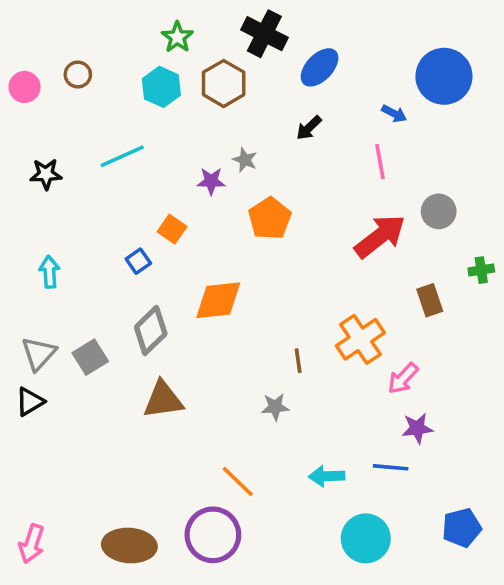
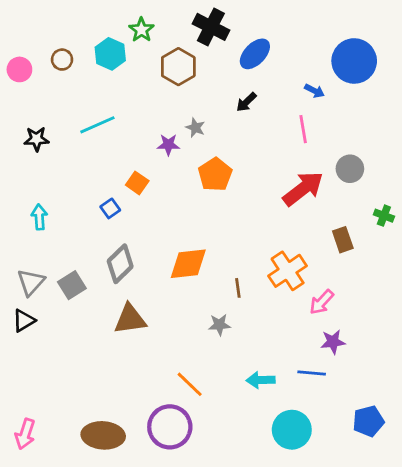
cyan hexagon: (161, 87) -> (110, 54), moved
green cross: (481, 270) -> (384, 216), turned 30
orange diamond: (218, 300) -> (188, 264), moved

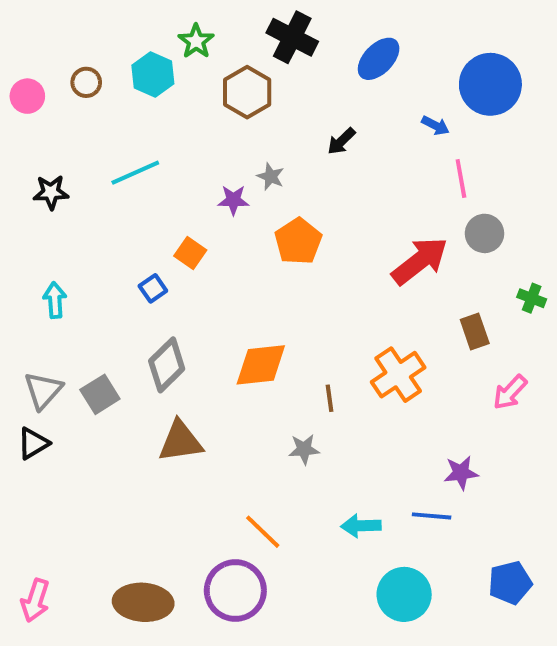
blue ellipse: (255, 54) -> (379, 59), moved
pink line: (303, 129) -> (461, 178), moved
pink arrow: (322, 302) -> (510, 392), moved

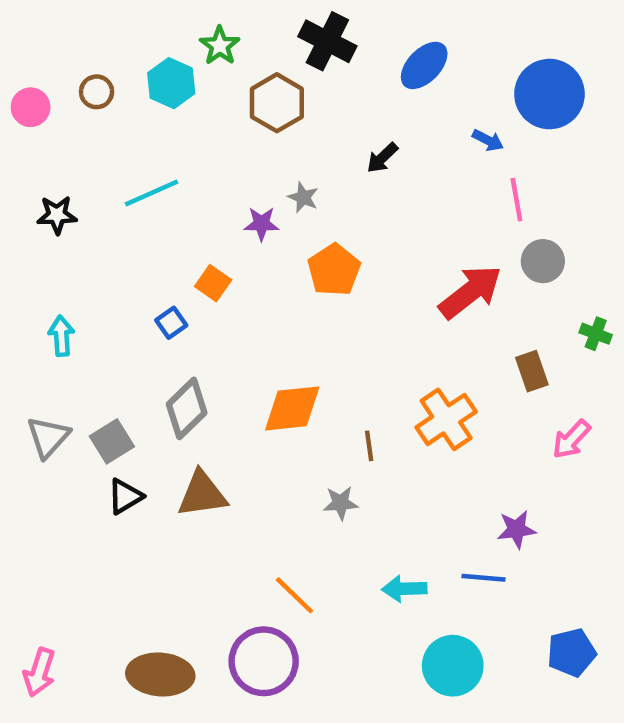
black triangle: (33, 443) -> (125, 496), moved

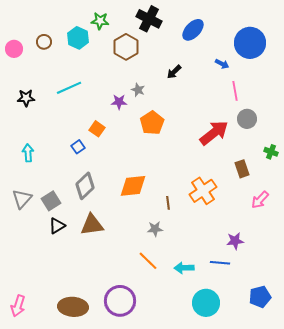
green star: (220, 46) -> (100, 21), turned -30
orange line: (294, 595) -> (148, 261), moved

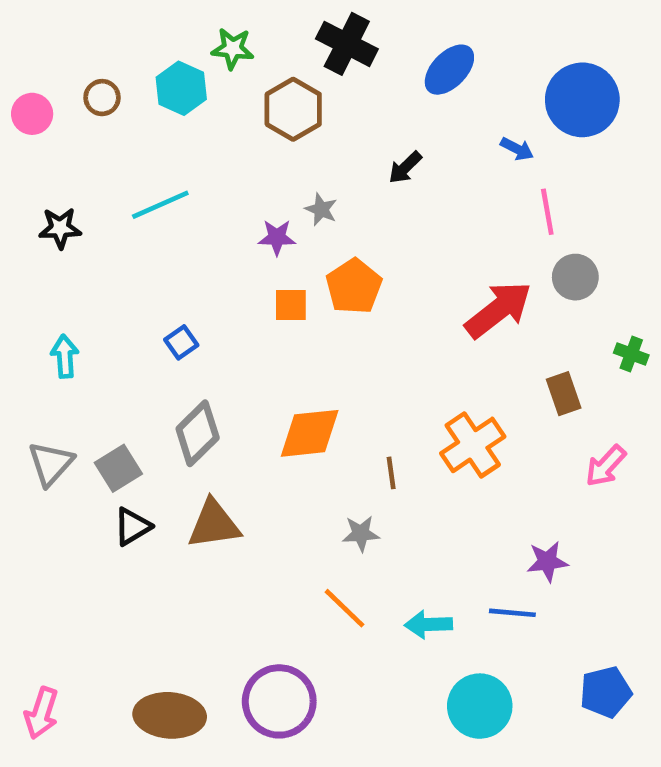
orange square: (97, 129) -> (291, 305), moved, turned -35

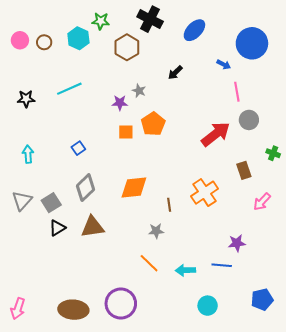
pink circle: (32, 114) -> (20, 40), moved
cyan circle: (480, 706) -> (208, 306), size x0.7

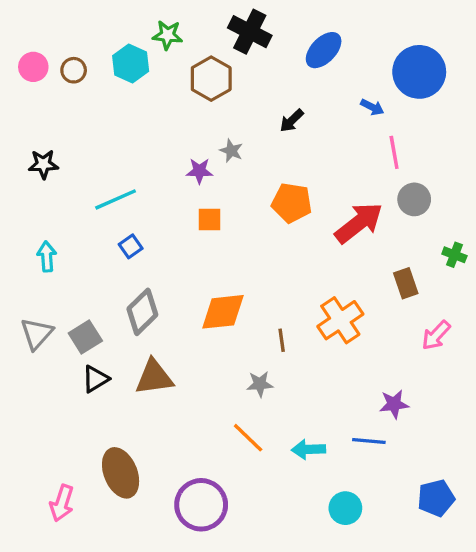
cyan line: (69, 89) -> (116, 199), moved
orange pentagon: (153, 124) -> (292, 203), moved, turned -30
pink arrow: (18, 309) -> (62, 503), moved
brown ellipse: (73, 310) -> (121, 473), moved, turned 64

